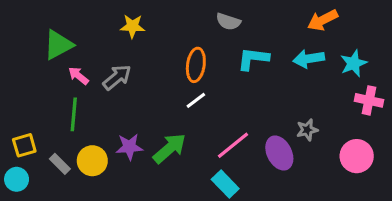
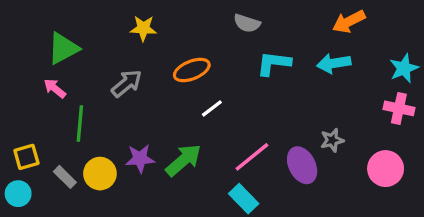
cyan star: (354, 63) -> (404, 68), moved
orange ellipse: (196, 65) -> (192, 70), moved, turned 60
pink arrow: (78, 76) -> (55, 88), moved

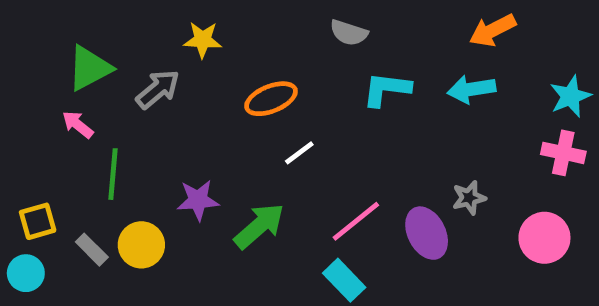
gray arrow: (127, 83) -> (158, 89), moved
purple star: (140, 159) -> (198, 200), moved

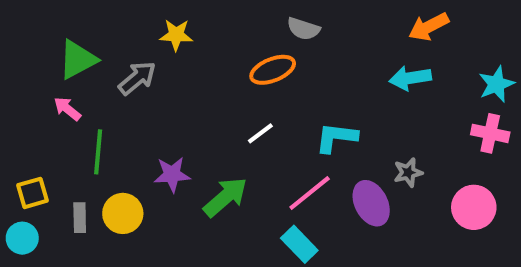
cyan L-shape: (387, 89) -> (336, 138), moved
orange ellipse: (271, 99) -> (273, 70), moved
gray rectangle: (92, 250) -> (80, 218), turned 44

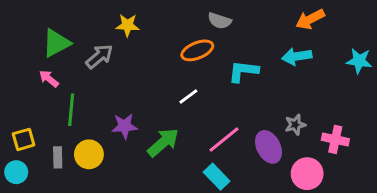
cyan star: (496, 84) -> (359, 61), turned 30
pink cross: (490, 133) -> (335, 139), moved
cyan L-shape: (336, 138) -> (243, 71), moved
pink circle: (474, 207) -> (307, 174), moved

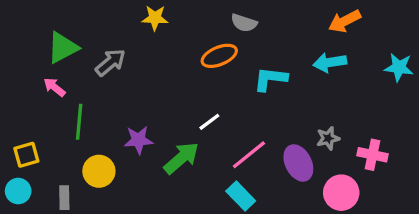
yellow star: (128, 25) -> (155, 18), moved
white line: (188, 96) -> (209, 122), moved
gray rectangle: (58, 157) -> (64, 198), moved

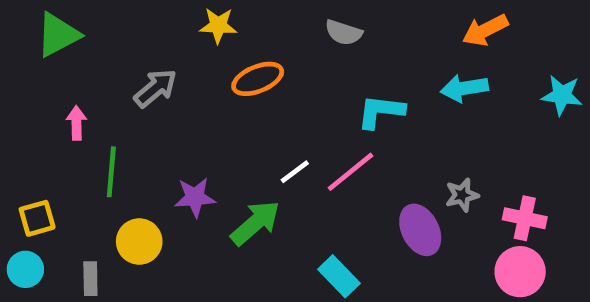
green triangle: (63, 48) -> (58, 35), moved
orange ellipse: (219, 56) -> (258, 79), moved
pink arrow: (54, 87) -> (76, 123), turned 50
pink line: (249, 155) -> (351, 172), moved
pink circle: (341, 193) -> (520, 272), moved

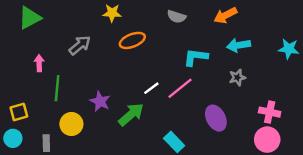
orange arrow: (485, 30) -> (225, 15), moved
gray star: (462, 195) -> (237, 77), moved
purple star: (195, 197) -> (100, 101), turned 30

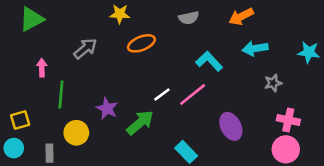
gray semicircle: (176, 17) -> (189, 18), turned -30
cyan L-shape: (196, 57) -> (209, 61), turned 40
gray star: (237, 77) -> (273, 83), moved

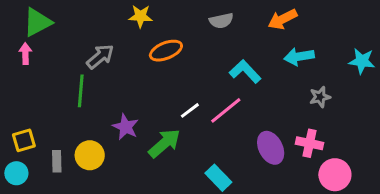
pink arrow: (42, 68) -> (25, 54), moved
green line: (61, 94) -> (81, 91), moved
pink cross: (288, 120) -> (309, 143), moved
gray rectangle: (49, 153) -> (57, 161), moved

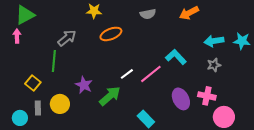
cyan arrow: (299, 57) -> (214, 41), moved
cyan L-shape: (245, 72) -> (176, 57), moved
yellow square: (24, 140) -> (33, 83), moved, turned -35
cyan circle: (16, 173) -> (20, 118), moved

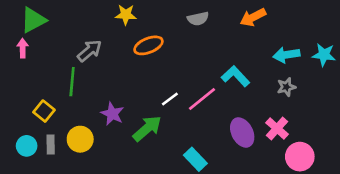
pink cross: (207, 96) -> (277, 128), turned 30
cyan circle: (20, 118) -> (27, 146), moved

